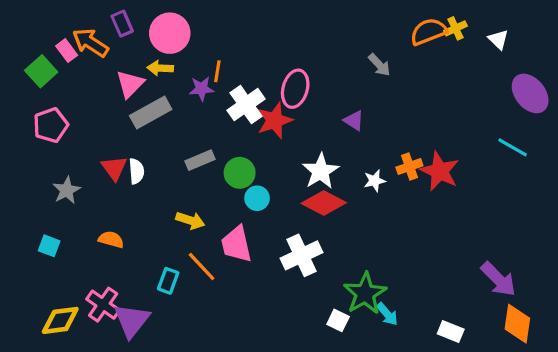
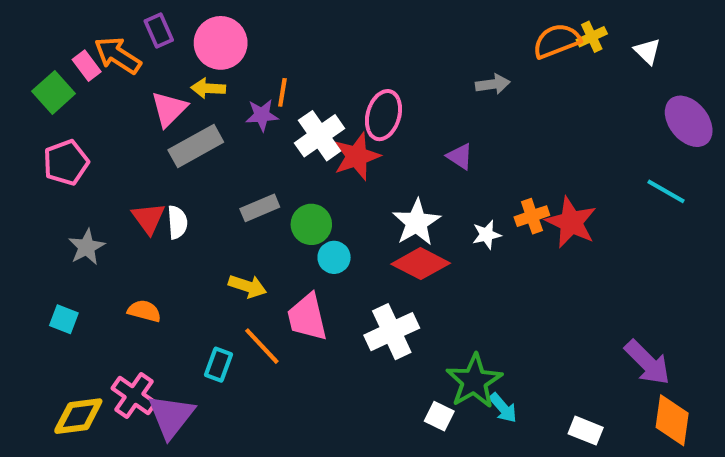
gray arrow: (379, 65) -> (493, 84), turned -55

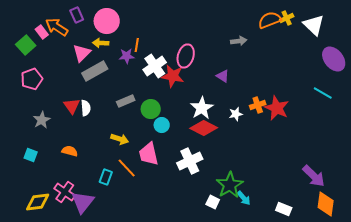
white triangle: (647, 51) -> (314, 25), size x1.6
red star: (357, 156) -> (173, 76), turned 30

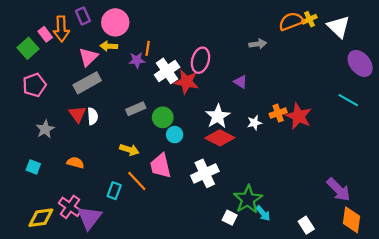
orange arrow: (57, 27) -> (61, 29), turned -125
gray rectangle: (95, 71) -> (87, 83), moved
white rectangle: (284, 209) -> (306, 225), turned 35

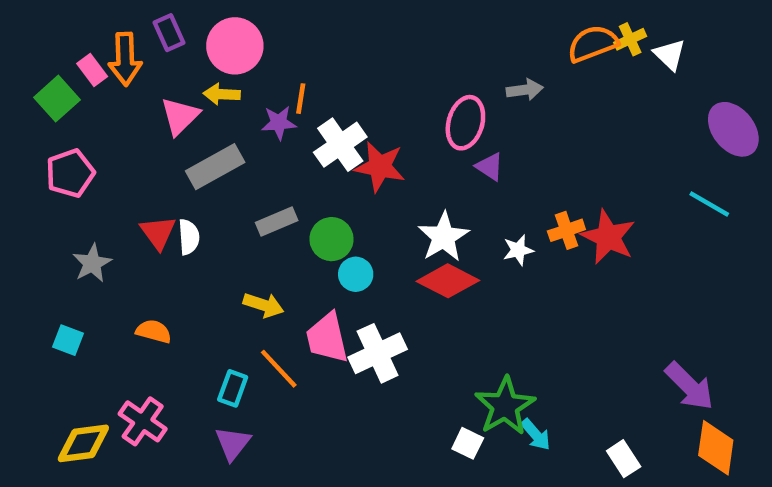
white triangle: (339, 27) -> (670, 55), moved, size x0.7
pink ellipse: (200, 60) -> (465, 123), moved
gray rectangle: (87, 83) -> (215, 167), moved
white cross: (205, 173) -> (378, 353), moved
purple triangle: (89, 218) -> (233, 443), moved, size x0.7

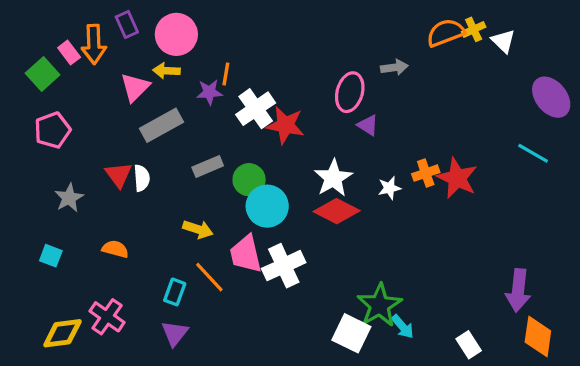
cyan circle: (356, 274) -> (267, 206), size x1.6
purple arrow: (689, 386) -> (518, 290), turned 51
white square: (468, 443) -> (351, 333), size x1.6

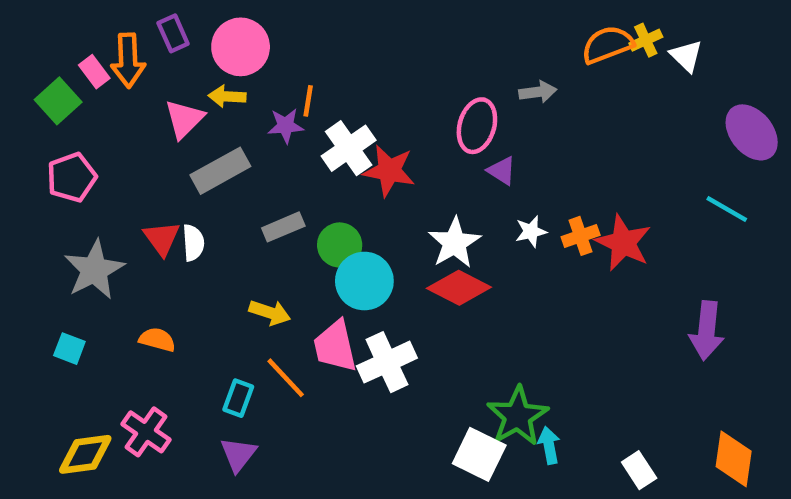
white star: (389, 188) -> (531, 231), moved
gray star: (69, 198) -> (94, 270), size x1.5
purple arrow: (518, 290) -> (707, 331), moved
cyan arrow: (403, 327) -> (549, 445), turned -150

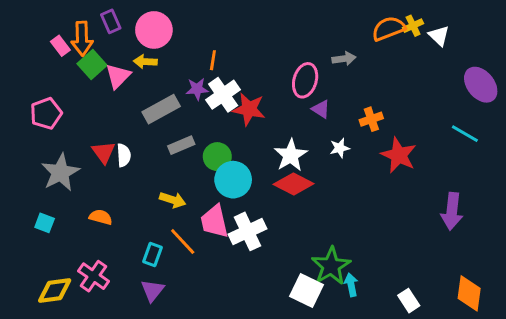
green square: (58, 101) -> (92, 64), moved
orange line: (308, 101) -> (213, 60), moved
purple star: (286, 126) -> (197, 89), moved
gray rectangle: (220, 171) -> (161, 109), moved
orange cross: (581, 236) -> (371, 119), moved

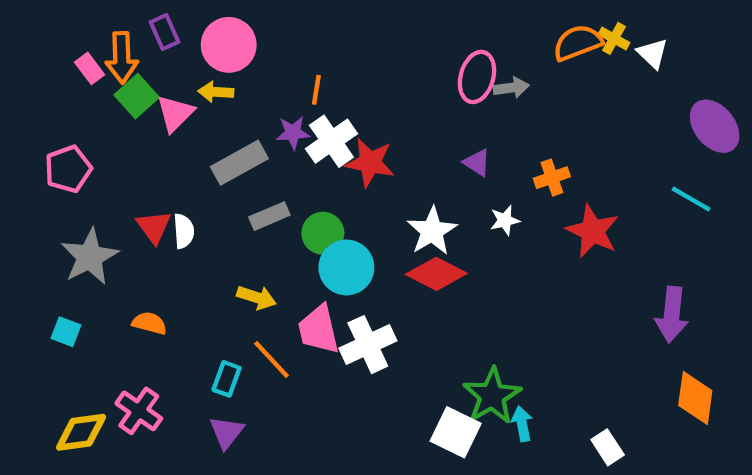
yellow cross: (413, 26) -> (614, 38), turned -36
pink ellipse: (305, 80) -> (477, 77), moved
orange diamond: (469, 293) -> (695, 398), moved

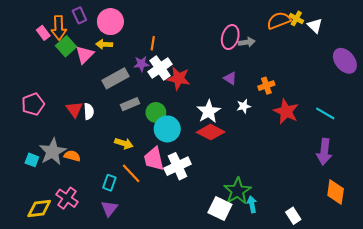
pink pentagon: (68, 169) -> (33, 104), moved
cyan line: (691, 199) -> (325, 113), moved
gray star: (90, 257) -> (53, 152), moved

